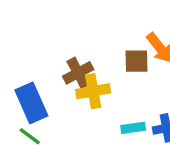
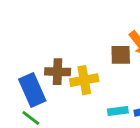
brown cross: (78, 73) -> (58, 72), moved, turned 30

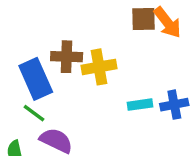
brown square: (121, 55) -> (144, 19), moved

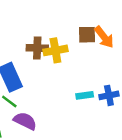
brown cross: (67, 57) -> (37, 48), moved
yellow cross: (99, 67) -> (55, 50), moved

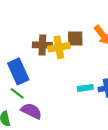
brown square: (87, 35) -> (75, 38), moved

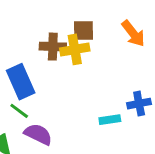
brown square: (75, 38) -> (84, 30), moved
cyan rectangle: (85, 88) -> (110, 120), moved

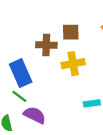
yellow cross: (75, 49) -> (73, 64), moved

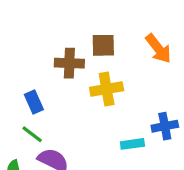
blue rectangle: (21, 73) -> (34, 102), size x0.6

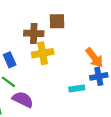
orange arrow: (158, 49) -> (94, 58), moved
yellow cross: (107, 89) -> (43, 53), moved

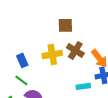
brown cross: (34, 33) -> (75, 50), moved, turned 30

